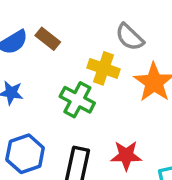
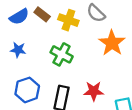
yellow cross: (103, 68) -> (68, 20), moved

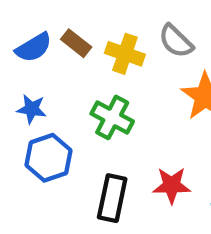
blue hexagon: (27, 90) -> (49, 158), moved

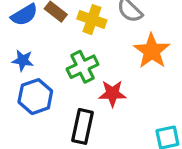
green cross: (112, 117) -> (83, 67), turned 36
red star: (172, 185) -> (112, 93), moved

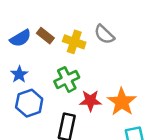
orange star: (152, 51) -> (122, 102), moved
blue star: (23, 60) -> (19, 74), turned 30

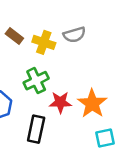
gray semicircle: (104, 34) -> (74, 35), turned -60

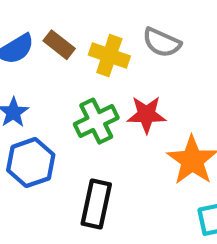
gray semicircle: (74, 35) -> (162, 42), turned 40
red star: (60, 102) -> (146, 114), moved

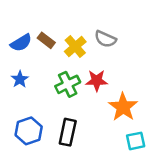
yellow cross: (109, 56) -> (75, 47), turned 30
blue hexagon: (31, 163) -> (29, 131), moved

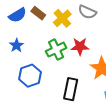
blue hexagon: (29, 131) -> (30, 76), moved
black rectangle: (68, 132) -> (71, 89), moved

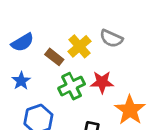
brown rectangle: (38, 13) -> (54, 57), moved

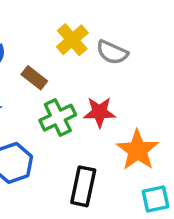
yellow cross: (80, 46) -> (72, 40), moved

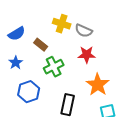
yellow cross: (72, 40) -> (62, 24), turned -30
red star: (99, 112) -> (87, 55), moved

